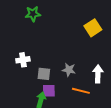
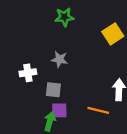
green star: (33, 14) -> (64, 17), moved
gray star: (69, 70) -> (59, 59), moved

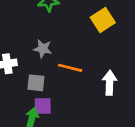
orange line: (98, 110) -> (70, 68), moved

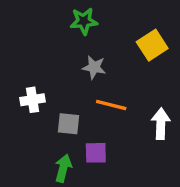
gray star: (43, 49) -> (94, 67), moved
purple square: (43, 106) -> (96, 153), moved

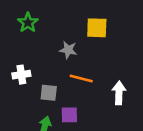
green star: (84, 21) -> (28, 23), moved, turned -30
yellow square: (152, 45) -> (97, 28), moved, turned 35

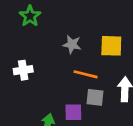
yellow square: (97, 28) -> (111, 46), moved
gray square: (49, 93) -> (95, 97), moved

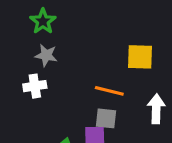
gray star: (72, 44) -> (46, 55), moved
gray square: (95, 97) -> (106, 118), moved

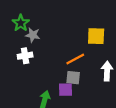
green star: (43, 21) -> (21, 23), moved
orange line: (109, 91) -> (75, 59), turned -42

